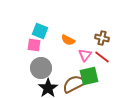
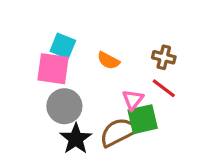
pink square: (34, 45) -> (53, 69), size x1.5
pink triangle: (85, 55) -> (133, 100), moved

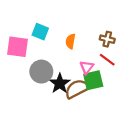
orange semicircle: (108, 61) -> (70, 41), turned 72
pink square: (53, 69) -> (18, 47), moved
black star: (76, 139) -> (60, 83), moved

